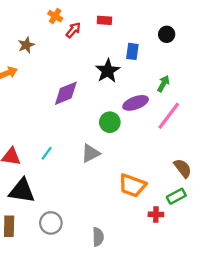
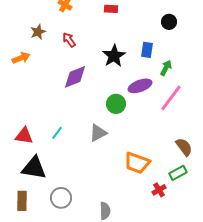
red arrow: (73, 30) -> (69, 40), moved, turned -77
blue rectangle: (132, 51) -> (147, 50), moved
red cross: (156, 214) -> (159, 190), turned -32

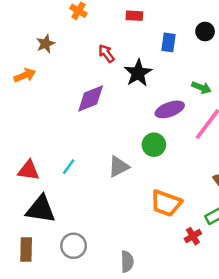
red arrow: (69, 40) -> (106, 53), moved
blue rectangle: (147, 50) -> (169, 42), moved
green arrow: (166, 68) -> (201, 88), turned 84
green circle: (116, 104) -> (154, 145), moved

